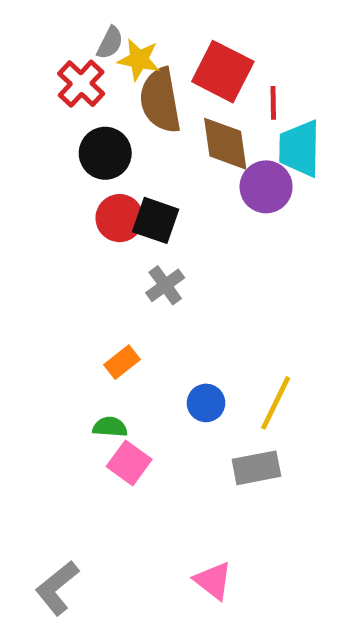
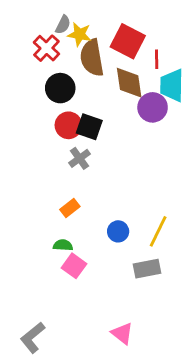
gray cross: (165, 285) -> (80, 158), moved

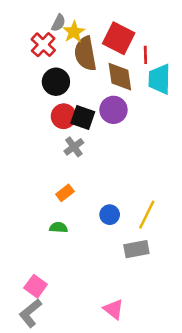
yellow star: (80, 34) -> (74, 32), turned 30
purple circle: (153, 107) -> (113, 110), moved
pink square: (74, 266) -> (36, 286), moved

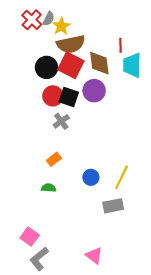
red square: (119, 38) -> (71, 65), moved
red cross: (43, 45) -> (32, 20), moved
brown semicircle: (85, 54) -> (71, 44), turned -92
gray L-shape: (30, 313) -> (39, 259), moved

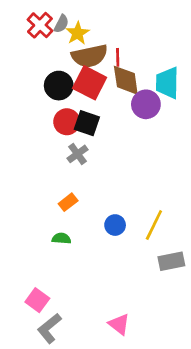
red line: (121, 45) -> (118, 57), moved
purple circle: (94, 91) -> (146, 104), moved
gray rectangle: (113, 206) -> (171, 261), moved

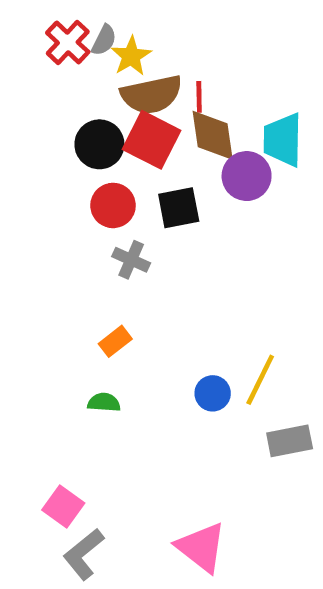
black square: (87, 123) -> (179, 208), moved, turned -30
gray cross: (77, 154) -> (131, 260), turned -30
blue circle: (115, 225) -> (213, 393), moved
pink triangle: (119, 324) -> (201, 547), size x1.4

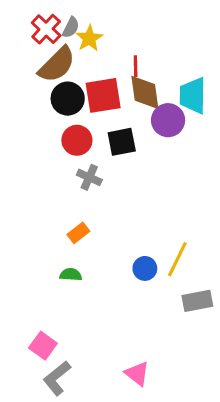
brown semicircle: (151, 95) -> (57, 65), moved, turned -33
red square: (151, 140) -> (103, 95), turned -36
pink triangle: (201, 547) -> (137, 373), size x0.7

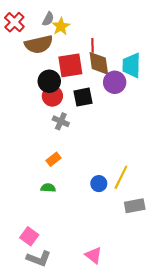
red cross: (46, 29) -> (14, 22), moved
brown semicircle: (57, 65) -> (39, 44), turned 32
black circle: (68, 99) -> (49, 81), moved
gray L-shape: (57, 378) -> (39, 258), turned -120

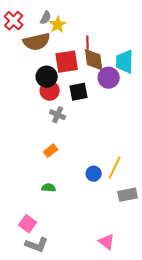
green semicircle: (48, 188) -> (49, 188), moved
pink triangle: (94, 255) -> (107, 242), moved

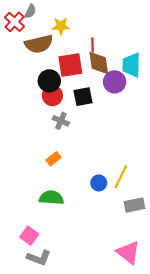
gray semicircle: (46, 18) -> (30, 11), moved
yellow star: (58, 25) -> (61, 26), turned 30
green semicircle: (49, 188) -> (51, 198), size x1.6
pink triangle: (107, 242) -> (128, 252), moved, size x1.4

